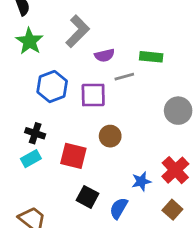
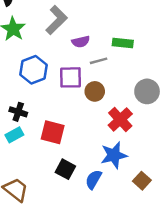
brown circle: (110, 136) -> (95, 91), moved
red cross: (175, 170) -> (120, 119), moved
blue star: (141, 181) -> (114, 155), size x1.5

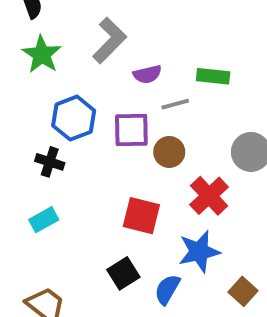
black cross: (18, 112) -> (50, 162), moved
red square: (53, 132) -> (141, 216), moved
black square: (65, 169) -> (123, 273), turned 30

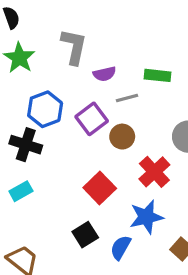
gray L-shape: (109, 40) -> (74, 47), turned -33
purple square: (131, 130) -> (92, 119), turned -36
black cross: (50, 162) -> (26, 145), size x1.4
red square: (141, 216) -> (100, 188), turned 32

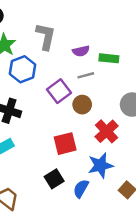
purple semicircle: (105, 74) -> (81, 51), moved
blue hexagon: (45, 109) -> (22, 69), moved
red square: (100, 188) -> (65, 144), turned 30

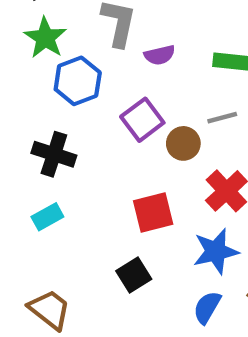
purple semicircle: (81, 51) -> (160, 55), moved
gray line: (86, 75) -> (222, 118), moved
blue semicircle: (81, 189) -> (207, 307), moved

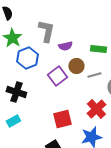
brown circle: (183, 143) -> (76, 66), moved

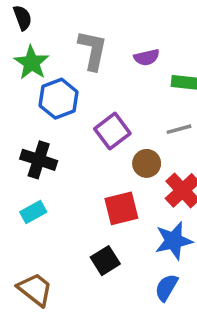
purple semicircle: (65, 46) -> (147, 57), moved
brown circle: (76, 66) -> (147, 163), moved

